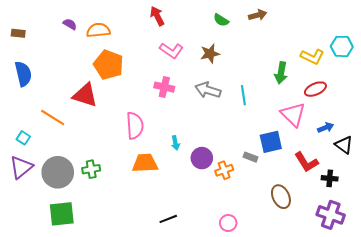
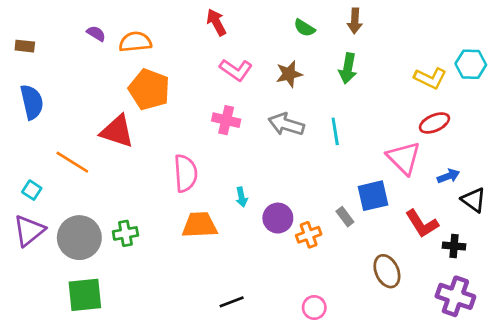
brown arrow: (258, 15) -> (355, 21), turned 108
green arrow: (281, 73) -> (348, 68), moved
gray rectangle: (251, 157) -> (345, 217), turned 32

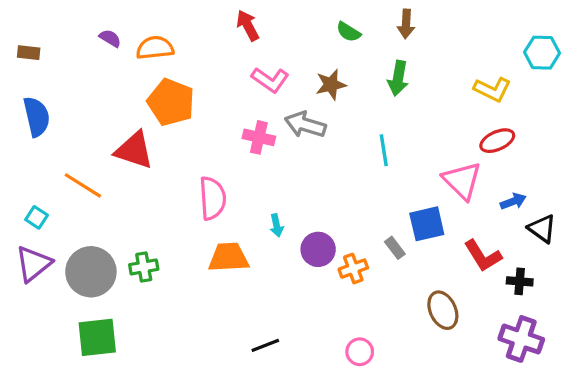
cyan hexagon: (471, 64) -> (542, 53), moved
gray arrow: (286, 124) -> (305, 125), moved

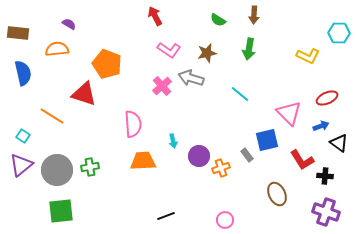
orange semicircle: (155, 48) -> (57, 49), moved
brown rectangle: (29, 53) -> (18, 33), size x1.5
pink cross: (259, 137) -> (162, 86), turned 36
red ellipse: (497, 141) -> (327, 98), moved
cyan line: (384, 150) -> (240, 94), turned -42

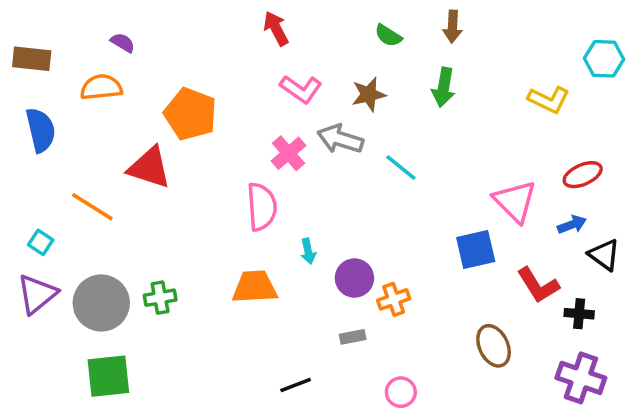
cyan line: (240, 94) -> (401, 167), moved
pink semicircle: (133, 124) -> (262, 207), moved
gray rectangle: (247, 155) -> (353, 337), moved, turned -64

